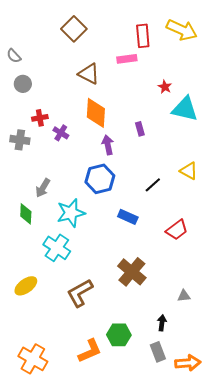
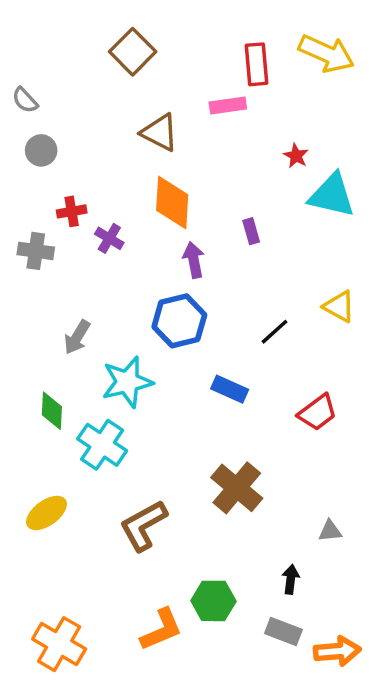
green diamond: (26, 214) -> (52, 411), moved
gray rectangle: (158, 352) -> (283, 631), turned -48

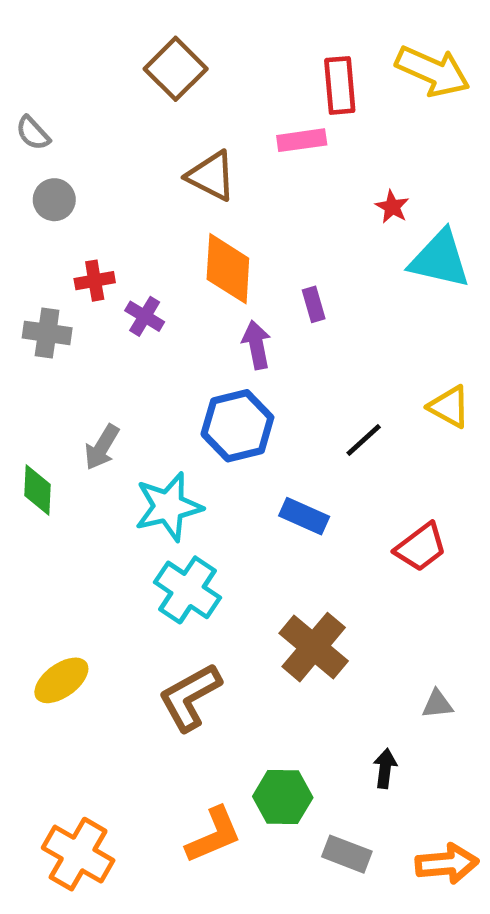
purple rectangle: (251, 231) -> (314, 304), moved
green diamond: (52, 411) -> (38, 490), moved
cyan cross: (102, 445) -> (188, 590), moved
gray rectangle: (283, 631) -> (347, 854), moved

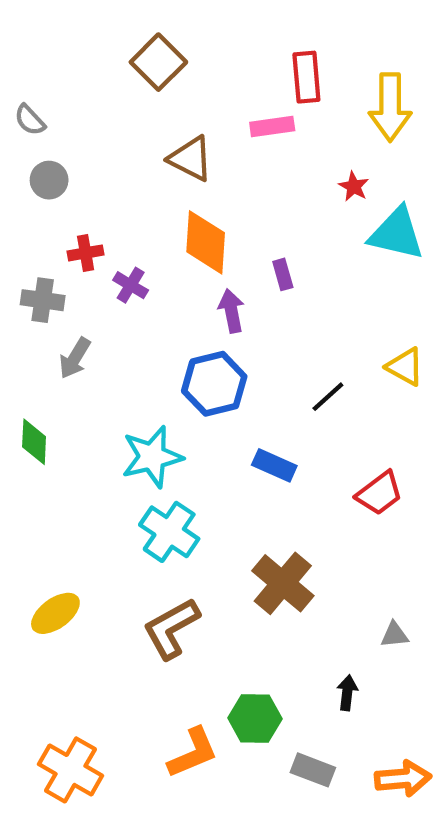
yellow arrow: (433, 71) -> (390, 107), moved, turned 66
gray arrow: (102, 447) -> (75, 358), moved

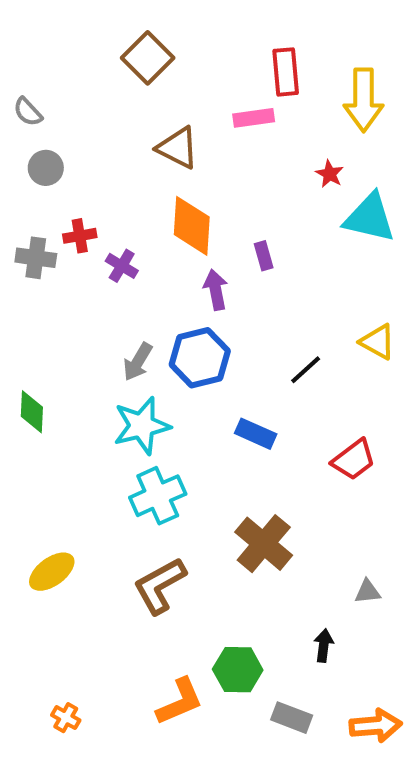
gray cross: (43, 300) -> (36, 258), moved
gray arrow: (75, 358) -> (138, 362), moved
cyan cross: (169, 532) -> (158, 496), turned 32
orange cross: (70, 770) -> (66, 718), size x0.5

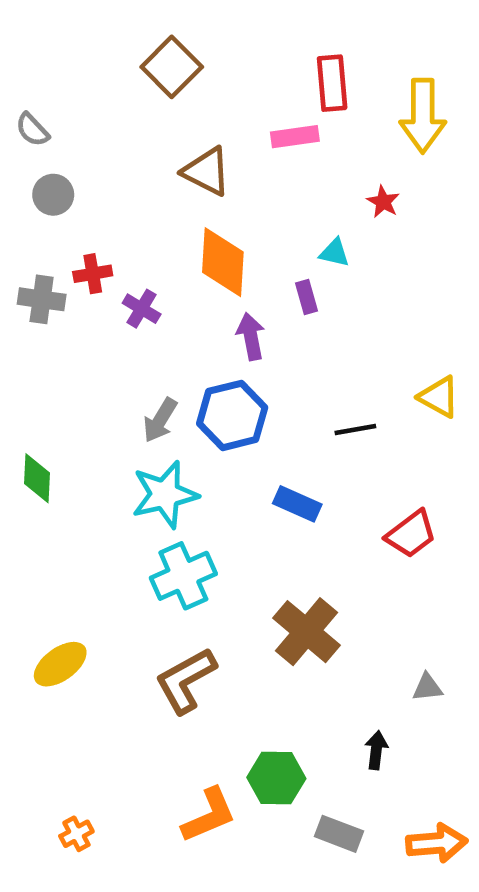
cyan triangle: (370, 218) -> (334, 253), moved, size x0.5
black line: (306, 370) -> (355, 429), turned 32
orange cross: (66, 718) -> (76, 834), turned 32

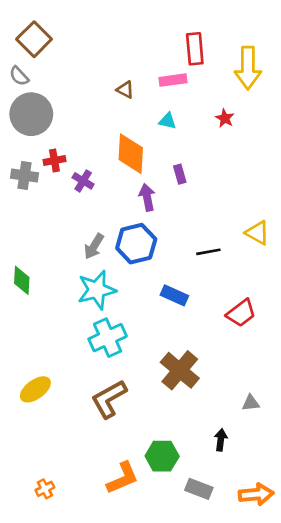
brown square: (172, 67) -> (34, 39), moved
brown triangle: (207, 171) -> (125, 90), moved, size x0.6
gray circle: (53, 195) -> (31, 114), size x1.8
cyan triangle: (334, 253) -> (168, 121), moved

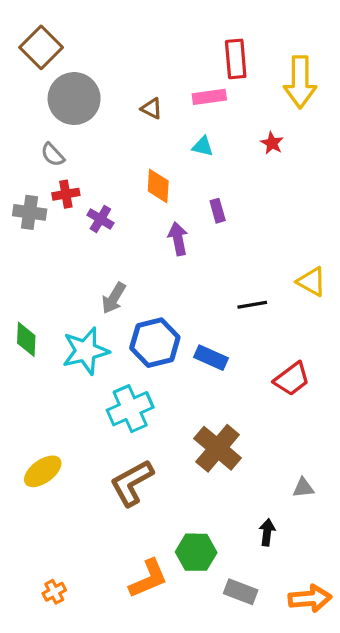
gray semicircle: (19, 76) -> (53, 155), moved
gray circle: (31, 114) -> (74, 99), moved
orange diamond: (131, 154) -> (158, 186), size x0.7
blue hexagon: (136, 244) -> (155, 343), moved
cyan star: (97, 290) -> (86, 351), moved

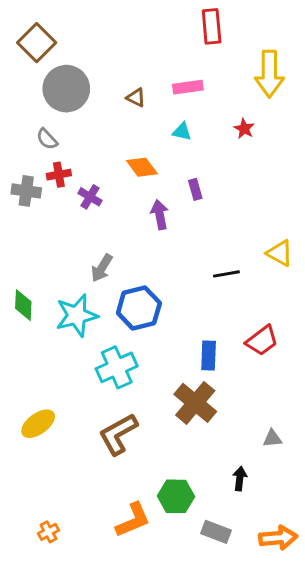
red rectangle: (236, 59) -> (212, 26), moved
orange diamond: (158, 186) -> (142, 167), turned -40
blue rectangle: (211, 358) -> (209, 355), moved, turned 68

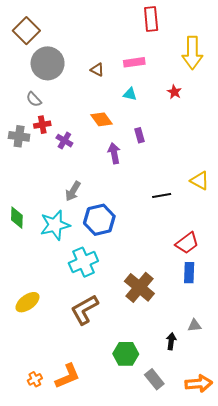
blue rectangle: (209, 355) -> (189, 273), moved
gray triangle: (272, 438) -> (194, 325), moved
orange L-shape: (133, 520) -> (68, 376), moved
gray rectangle: (216, 532) -> (154, 379), turned 30

